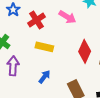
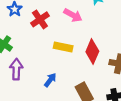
yellow rectangle: (44, 47) -> (63, 47), moved

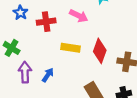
red cross: (40, 19) -> (46, 22), turned 30
blue arrow: (50, 80) -> (48, 75), moved

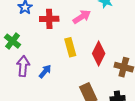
pink arrow: (79, 16) -> (82, 17), turned -66
yellow rectangle: (70, 48) -> (70, 47), turned 60

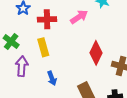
yellow rectangle: (70, 47) -> (43, 47), moved
blue arrow: (45, 71) -> (52, 78), moved, turned 120

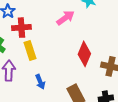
red cross: (47, 19) -> (21, 28), moved

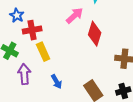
red diamond: (84, 54) -> (95, 34), moved

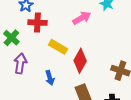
red diamond: (95, 34) -> (80, 61), moved
yellow rectangle: (43, 52) -> (58, 47), moved, turned -48

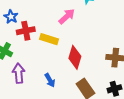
yellow rectangle: (58, 47) -> (49, 39), moved

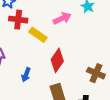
blue arrow: (50, 80) -> (26, 75), turned 32

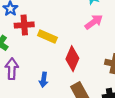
pink arrow: (62, 18) -> (94, 22), moved

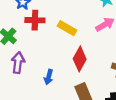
yellow rectangle: (47, 37) -> (67, 28), moved

